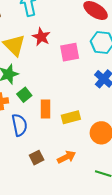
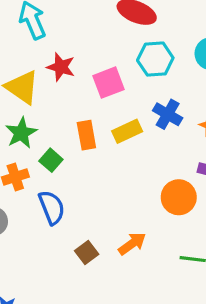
orange rectangle: (46, 109) -> (86, 135), moved
yellow rectangle: (71, 117) -> (127, 131), moved

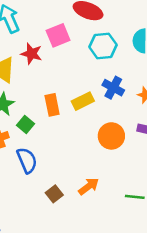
pink square: (108, 83) -> (58, 35), moved
orange circle: (179, 197) -> (111, 136), moved

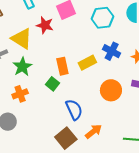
green square: (26, 124) -> (52, 84), moved
blue semicircle: (27, 160) -> (74, 110), moved
brown square: (54, 194) -> (66, 138), size x1.5

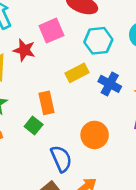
yellow rectangle: (87, 63) -> (77, 73), moved
orange circle: (111, 90) -> (95, 135), moved

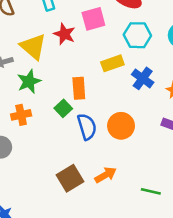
blue semicircle: (61, 159) -> (87, 127), moved

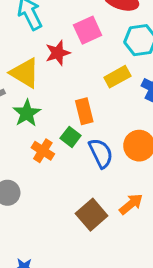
red star: (64, 34) -> (58, 53), turned -30
orange cross: (21, 115) -> (43, 151), moved, turned -36

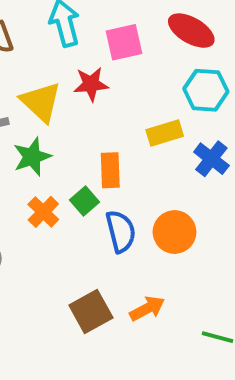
pink square: (88, 30) -> (124, 42), moved

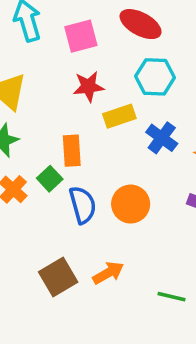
red star: (91, 84) -> (89, 87), moved

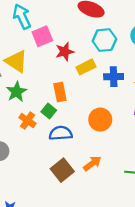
pink square: (81, 36) -> (42, 36), moved
blue cross: (162, 138) -> (114, 77), turned -30
blue semicircle: (83, 205) -> (61, 133), moved, turned -70

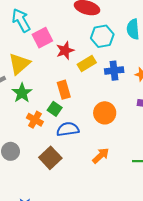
yellow triangle: (16, 61) -> (19, 64), turned 50
brown square: (62, 170) -> (50, 158), moved

